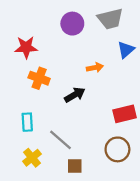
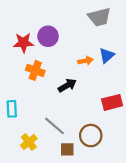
purple circle: (72, 24) -> (48, 36), moved
blue triangle: (126, 50) -> (107, 55), moved
cyan rectangle: (27, 122) -> (12, 109), moved
brown circle: (117, 149) -> (91, 136), moved

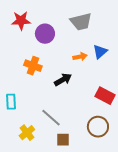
gray trapezoid: (99, 17) -> (81, 22), moved
red star: (23, 43) -> (21, 21), moved
red rectangle: (112, 102) -> (105, 96), turned 42
brown circle: (91, 136) -> (98, 127), moved

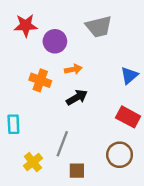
blue triangle: (100, 52) -> (129, 75), moved
orange arrow: (80, 57) -> (73, 69), moved
gray line: (51, 118) -> (62, 144), turned 70

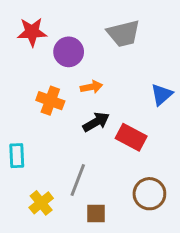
red rectangle: (128, 117) -> (131, 137), moved

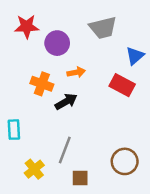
blue triangle: (162, 95) -> (135, 56), moved
black arrow: (96, 122) -> (66, 102), moved
red rectangle: (131, 137) -> (122, 85), moved

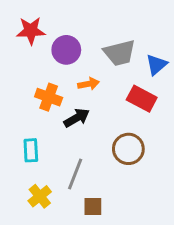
gray trapezoid: (103, 28) -> (119, 53), moved
cyan rectangle: (14, 130) -> (31, 150), moved
brown circle: (125, 161) -> (128, 149), moved

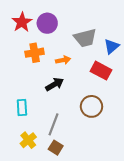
red star: (31, 31) -> (22, 22), turned -30
purple circle: (66, 50) -> (47, 23), moved
orange cross: (49, 97) -> (35, 53), moved, turned -30
brown square: (93, 207) -> (56, 148), moved, turned 32

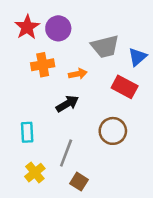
brown square: (56, 148) -> (79, 182), moved

